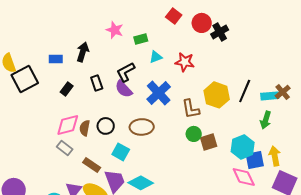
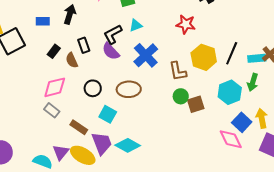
cyan triangle: (156, 57) -> (136, 25), moved
red star: (185, 62) -> (186, 24), moved
brown semicircle: (85, 128) -> (72, 60), moved, turned -35
cyan hexagon: (243, 147) -> (230, 92), moved
blue square: (255, 160) -> (242, 122), turned -36

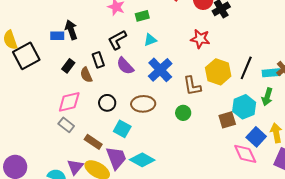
black arrow: (70, 14) -> (71, 30), moved, turned -36
black L-shape: (113, 34) -> (117, 40), moved
green circle: (181, 96) -> (183, 113), moved
brown square: (196, 104) -> (227, 120), moved

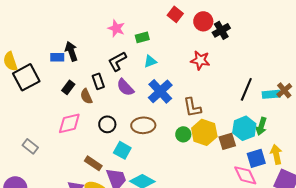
yellow hexagon: (218, 72) -> (204, 132), moved
green arrow: (267, 97) -> (261, 126), moved
gray rectangle: (66, 125) -> (30, 146), moved
blue square: (256, 137) -> (256, 158), turned 30

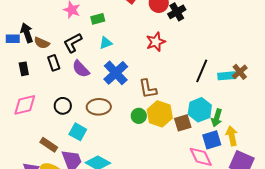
red star: (200, 60) -> (156, 42), turned -30
black rectangle: (68, 87) -> (24, 69), turned -48
brown semicircle: (86, 96) -> (42, 43), moved, turned -42
green arrow: (261, 126) -> (217, 118), moved

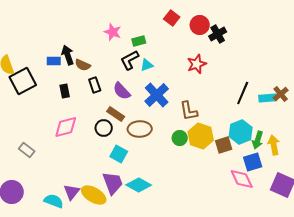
black L-shape: (73, 43) -> (130, 60), moved
yellow arrow: (232, 136) -> (274, 145), moved
brown rectangle: (49, 145) -> (116, 114), moved

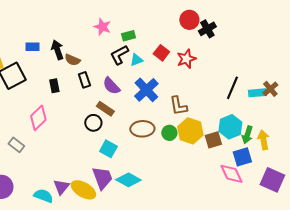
red square: (172, 18) -> (161, 53), moved
blue rectangle: (54, 61) -> (32, 47), moved
pink diamond: (66, 127) -> (38, 118), moved, turned -30
brown ellipse: (140, 129) -> (142, 129), moved

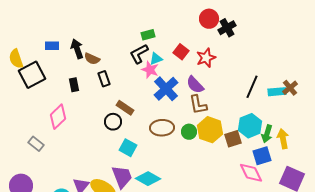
pink star: (102, 27) -> (150, 70), moved
purple semicircle: (111, 86) -> (195, 85), moved

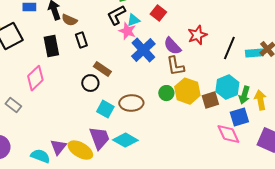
red star: (206, 58) -> (197, 35), moved
black rectangle: (74, 85) -> (51, 46), size x1.5
brown ellipse: (162, 128) -> (131, 103), moved

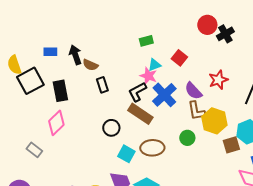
black L-shape: (116, 15) -> (137, 92), moved
black rectangle: (51, 46) -> (60, 91), moved
brown rectangle: (102, 69) -> (140, 114), moved, size x1.4
yellow hexagon: (187, 91) -> (214, 121), moved

